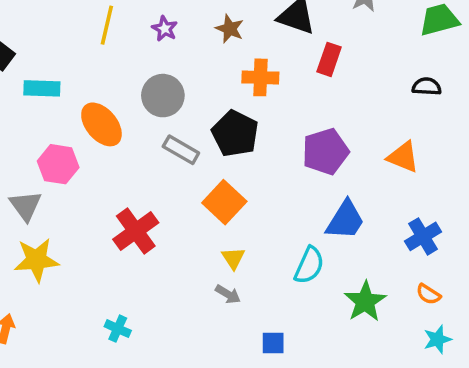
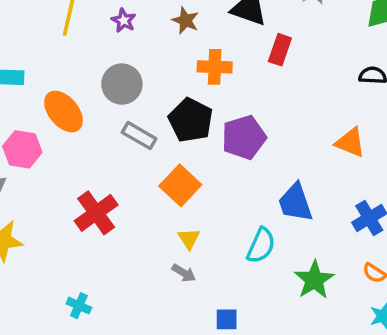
purple pentagon: (325, 152) -> (244, 137), moved
blue trapezoid: (345, 220) -> (295, 203), turned 129

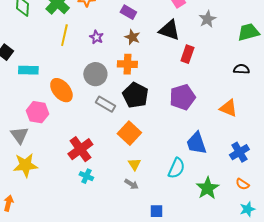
orange cross: (215, 67) -> (127, 64), moved
purple pentagon: (244, 137) -> (182, 97), moved
cyan cross: (79, 306) -> (86, 176), moved

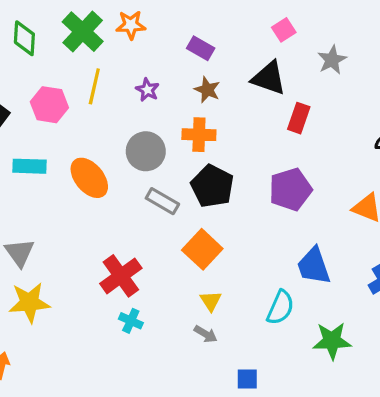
cyan rectangle: (28, 70) -> (29, 166), moved
pink hexagon: (37, 112) -> (49, 105), moved
green star: (207, 188) -> (332, 341), turned 30

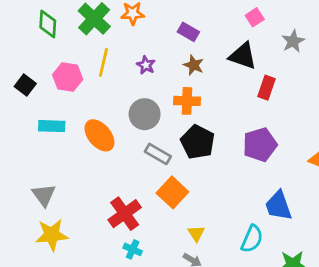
orange square: (202, 249) -> (172, 192), moved

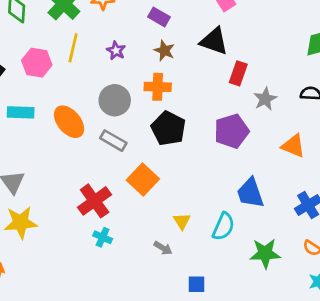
gray star: (293, 41) -> (265, 99), moved
gray rectangle: (158, 154) -> (113, 141), moved
yellow triangle: (196, 234) -> (182, 221), moved

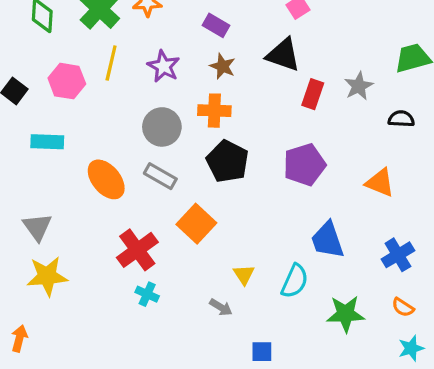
purple star: (116, 51) -> (164, 66), size x1.4
gray star: (265, 99) -> (359, 86), moved
orange ellipse: (69, 122) -> (106, 179), moved

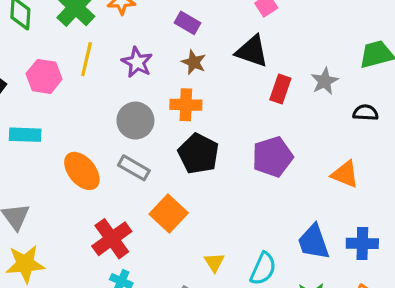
blue trapezoid: (327, 240) -> (314, 242), moved
blue cross: (398, 255) -> (362, 243), turned 32

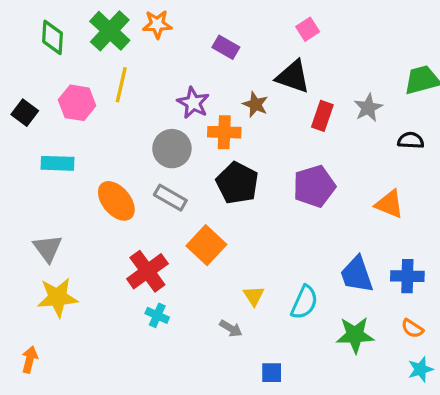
purple star: (137, 62) -> (193, 103), moved
brown star: (194, 62) -> (255, 104), moved

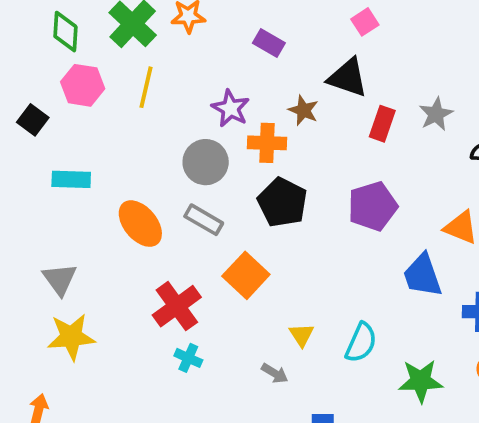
pink hexagon: (77, 103) -> (83, 85), moved
blue trapezoid: (357, 274) -> (423, 275), moved

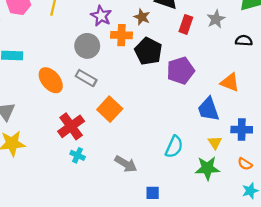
black pentagon: (282, 202) -> (148, 51), moved
yellow triangle: (302, 335) -> (215, 142), moved
gray arrow: (275, 373) -> (126, 164), size x1.5

